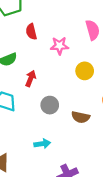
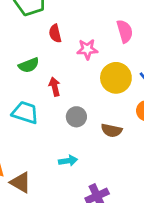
yellow circle: (85, 71) -> (116, 78), size x1.5
red arrow: (31, 78) -> (55, 87), turned -35

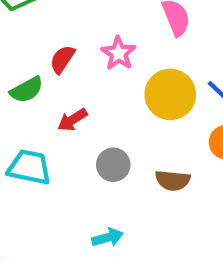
red semicircle: (55, 33) -> (62, 59), moved, turned 54
pink star: (87, 49) -> (118, 53), turned -30
red arrow: (55, 87) -> (72, 120), turned -102

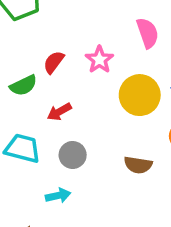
gray circle: (113, 165) -> (73, 155), moved
cyan arrow: (108, 238) -> (58, 196), moved

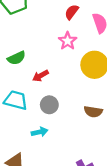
red semicircle: (54, 62) -> (72, 12), moved

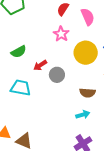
gray circle: (49, 105) -> (57, 75), moved
cyan arrow: (40, 132) -> (83, 115), moved

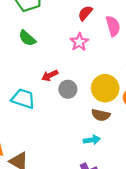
green semicircle: (19, 52) -> (27, 38), moved, turned 63
yellow circle: (86, 53) -> (105, 88), moved

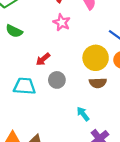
gray circle: (68, 89) -> (57, 80), moved
cyan arrow: (92, 140) -> (83, 114), moved, turned -104

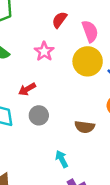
pink star: (62, 22) -> (44, 51), moved
yellow circle: (96, 58) -> (88, 61), moved

